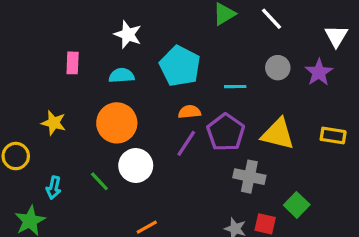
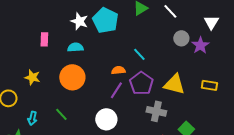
cyan pentagon: (180, 66) -> (105, 20), moved
gray circle: (278, 68) -> (181, 38), moved
cyan line: (235, 87) -> (139, 54), moved, turned 48
white circle: (136, 166) -> (106, 119), moved

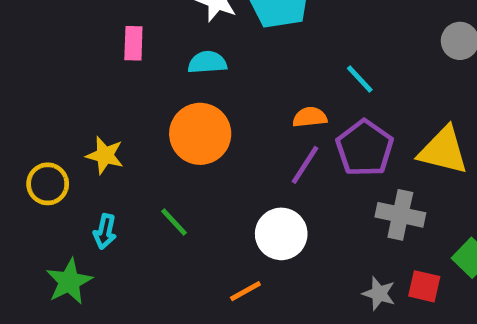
yellow star: (32, 77) -> (105, 155), moved

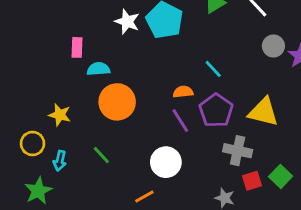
cyan semicircle: (207, 62) -> (98, 69), moved
purple line: (305, 165) -> (180, 121), turned -65
yellow circle: (48, 184) -> (33, 143), moved
red square: (424, 286) -> (252, 181), moved, turned -30

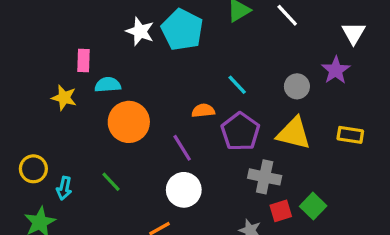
gray circle: (273, 46) -> (297, 86), moved
yellow star: (60, 115) -> (64, 98), moved
purple line: (180, 121) -> (182, 148), moved

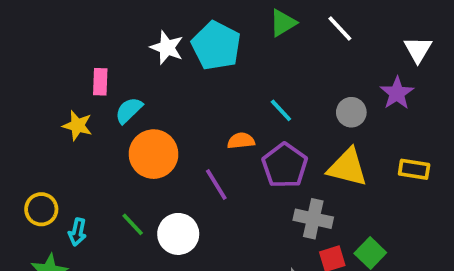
cyan semicircle: (108, 85) -> (129, 110), turned -40
white circle: (184, 190) -> (178, 234), moved

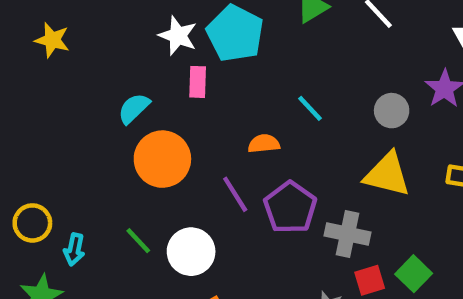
pink rectangle: (100, 82) -> (198, 82), moved
yellow star: (77, 126) -> (52, 40), moved
purple pentagon: (285, 165) -> (290, 208), moved

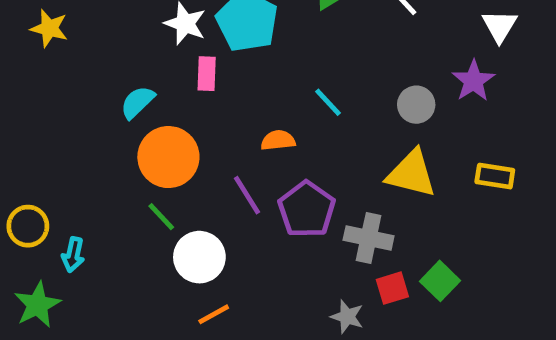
green line: (138, 241) -> (161, 217), moved

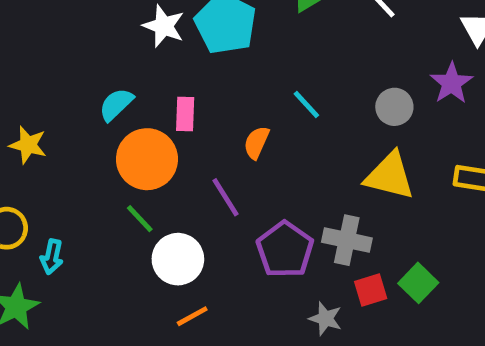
yellow star: (49, 28) -> (28, 145), moved
pink rectangle: (207, 74) -> (185, 114), moved
orange semicircle: (278, 140) -> (256, 143), turned -60
purple pentagon: (307, 209) -> (285, 250), moved

